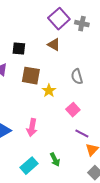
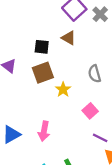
gray cross: (82, 24) -> (100, 14), turned 32
black square: (19, 49) -> (42, 47), moved
brown square: (31, 76) -> (43, 73), turned -30

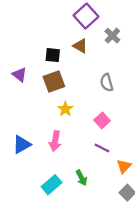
gray cross: (100, 14) -> (112, 36), moved
yellow star: (63, 90) -> (65, 109), moved
purple line: (100, 138) -> (102, 148), moved

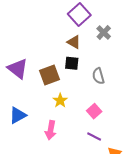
black square: (53, 55) -> (72, 63), moved
purple triangle: (19, 75) -> (18, 69), size x1.5
blue triangle: (22, 144) -> (18, 115), moved

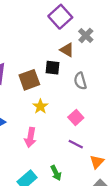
brown triangle: (74, 42) -> (67, 50), moved

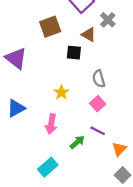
brown square: (29, 80) -> (50, 27), moved
gray semicircle: (80, 81) -> (99, 79), moved
green arrow: (56, 173) -> (77, 142), moved, turned -104

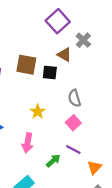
brown square: (50, 27) -> (26, 65), moved, turned 30

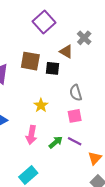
purple square: (58, 21) -> (44, 22), moved
pink square: (73, 123) -> (75, 116), turned 32
green arrow: (53, 161) -> (56, 142), moved

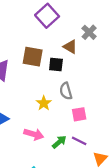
gray semicircle: (76, 93) -> (66, 91), moved
pink arrow: (31, 135) -> (34, 134), turned -84

